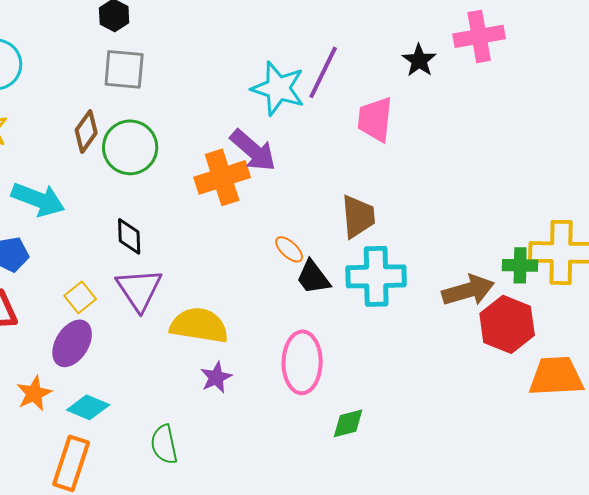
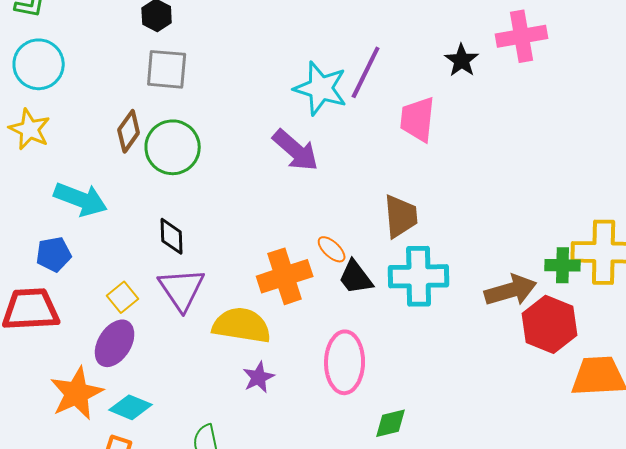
orange cross: (222, 177) -> (285, 276), moved
orange star: (34, 393) -> (77, 393), size x1.5

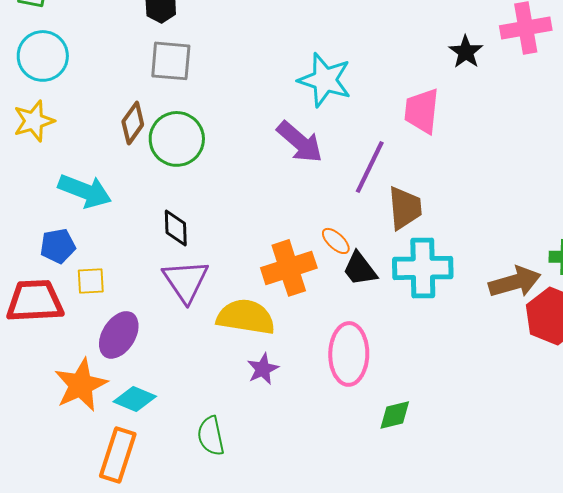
purple line: (366, 72) -> (370, 167), moved
yellow star: (30, 129) -> (34, 121), turned 30
yellow square: (123, 297) -> (91, 281), moved, turned 36

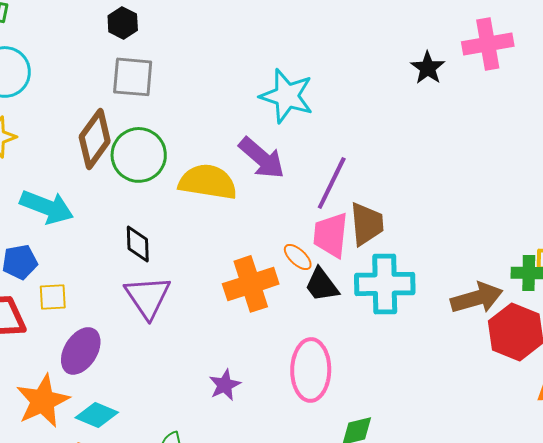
pink trapezoid: (422, 111) -> (331, 235), moved
brown diamond: (133, 123) -> (95, 139), size x1.4
yellow semicircle: (246, 317) -> (208, 182), moved

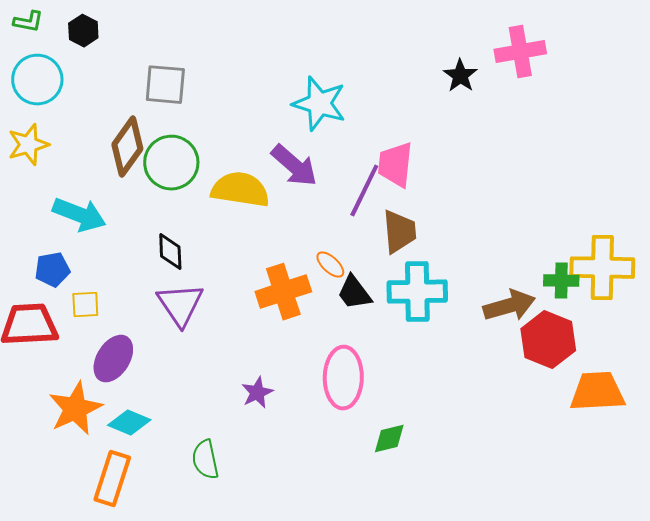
black hexagon: (123, 23) -> (83, 31), moved
pink trapezoid: (331, 235) -> (395, 165), moved

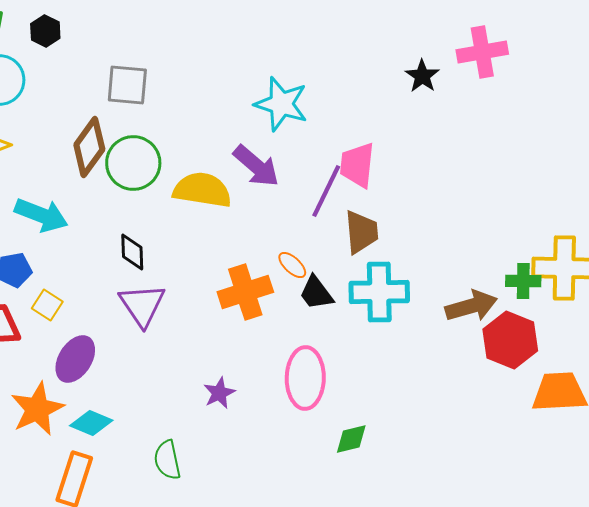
yellow square: (85, 305) -> (47, 305), turned 36

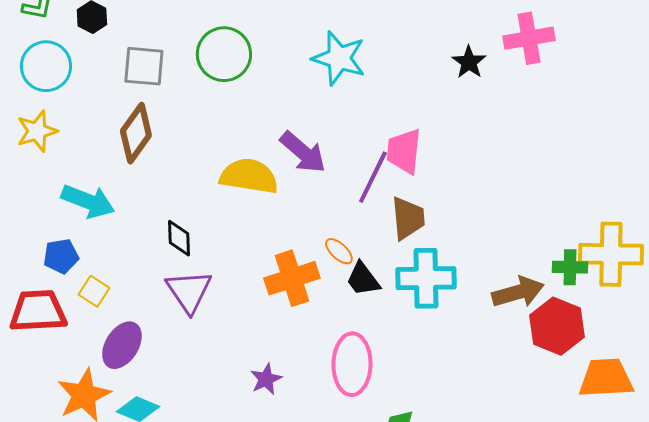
gray square: (127, 85) -> (144, 66), moved
cyan star: (281, 104) -> (339, 58), moved
green circle: (133, 163) -> (224, 54), moved

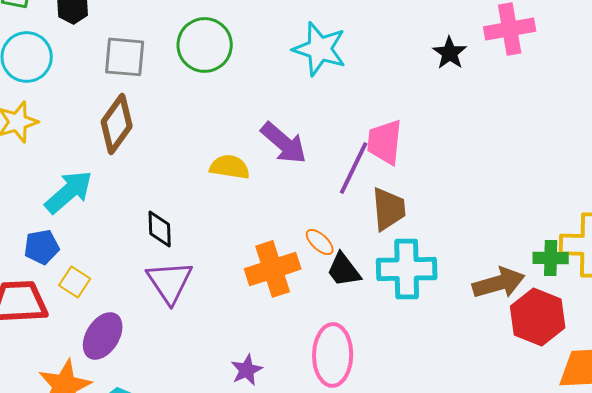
yellow semicircle: (249, 176) -> (230, 167), size x0.7
cyan arrow: (88, 201) -> (69, 192), turned -62

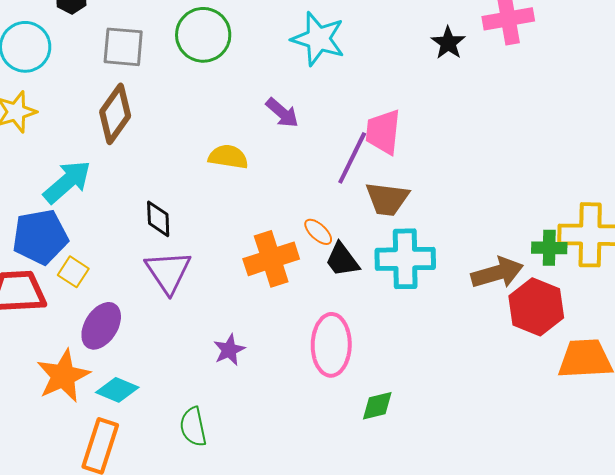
purple arrow: (284, 143) -> (282, 113), moved, size x0.7
brown trapezoid: (389, 209) -> (387, 199), turned 102
blue pentagon: (42, 247) -> (40, 237), size x1.6
purple star: (247, 370) -> (229, 350), moved

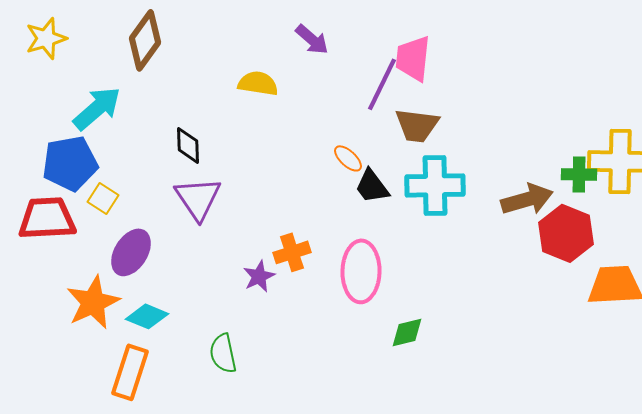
orange cross: (271, 259) -> (292, 252), moved, size x0.7

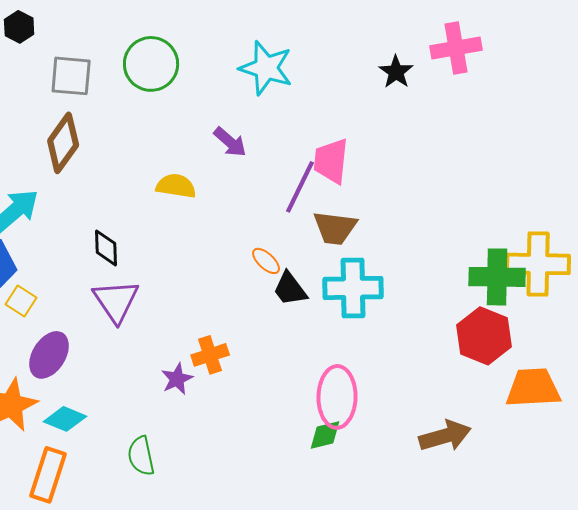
green cross: (579, 174) -> (497, 277), size x1.6
brown arrow: (527, 199) -> (445, 436), moved
pink ellipse: (361, 271) -> (337, 397), moved

